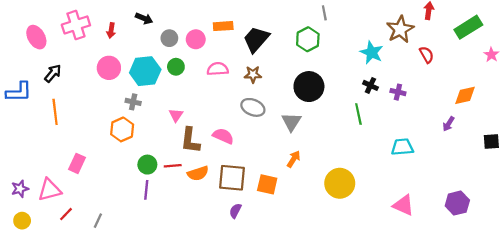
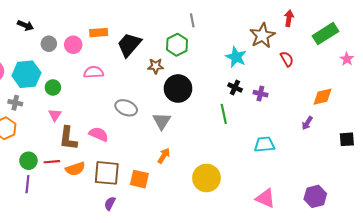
green circle: (176, 67) -> (53, 87), moved
brown star: (253, 74) -> (156, 66), moved

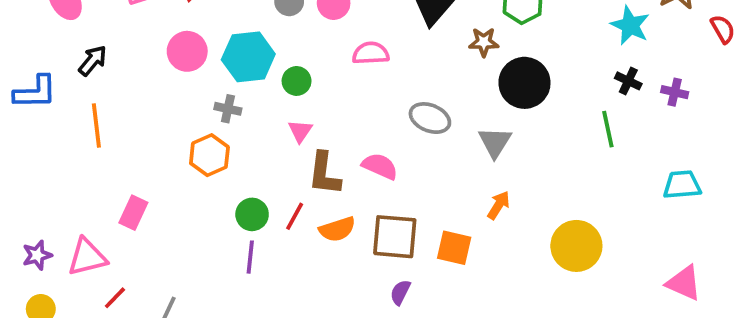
red line: (52, 162) -> (295, 216), turned -56

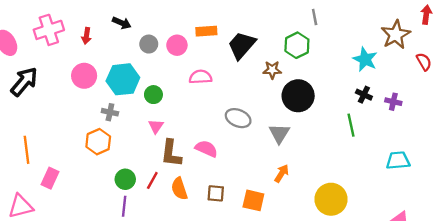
black arrow: (93, 61) -> (24, 82), size x1.5
orange line: (96, 125) -> (26, 150), moved
orange semicircle: (337, 229) -> (179, 189), turned 90
brown square: (395, 237) -> (216, 193), size x0.6

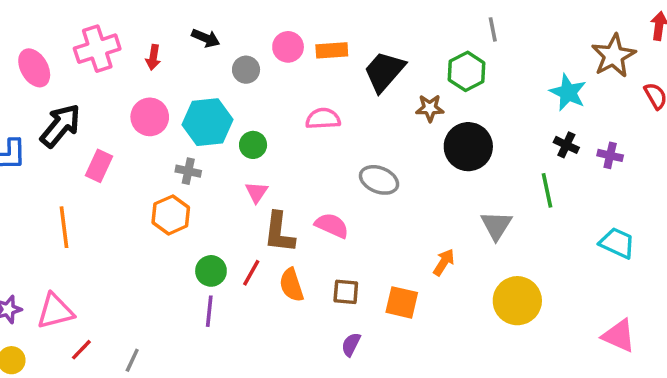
pink circle: (177, 45) -> (288, 47), moved
gray triangle: (279, 133) -> (496, 225), moved
cyan trapezoid: (398, 160) -> (617, 243), turned 30
pink rectangle: (50, 178) -> (99, 166), moved

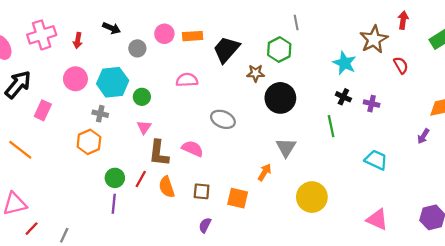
gray triangle: (496, 225) -> (286, 147), moved
orange line: (64, 227) -> (20, 150), turned -45

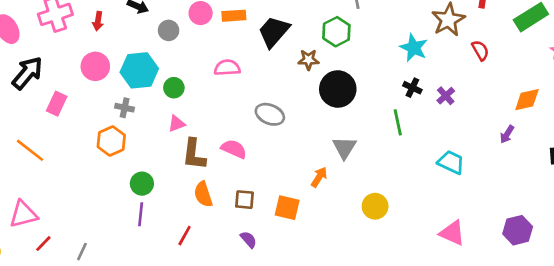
purple cross: (372, 104) -> (446, 96), turned 35
pink triangle: (144, 127) -> (177, 124), turned 35
red line: (141, 179) -> (185, 236), moved
yellow circle: (312, 197) -> (375, 206), size x0.7
purple semicircle: (205, 225) -> (249, 240), turned 112

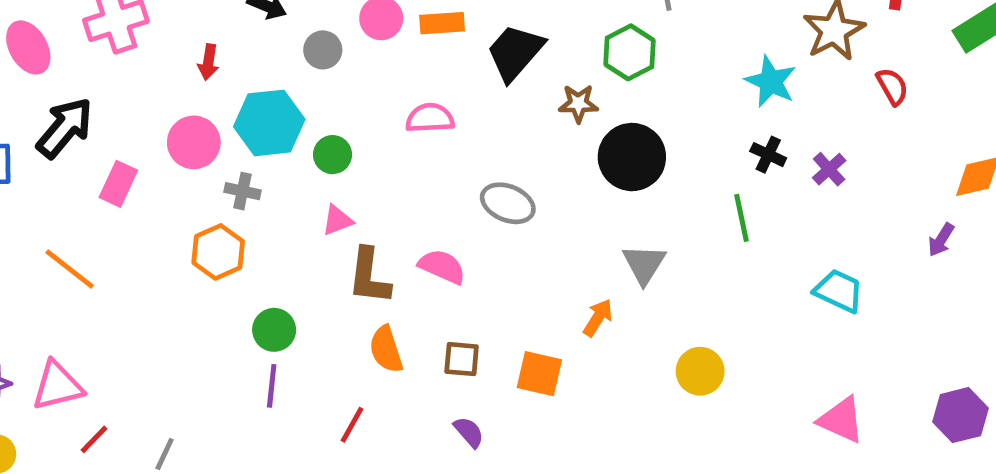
red arrow: (98, 21) -> (208, 62), moved
pink circle: (95, 66) -> (194, 142), moved

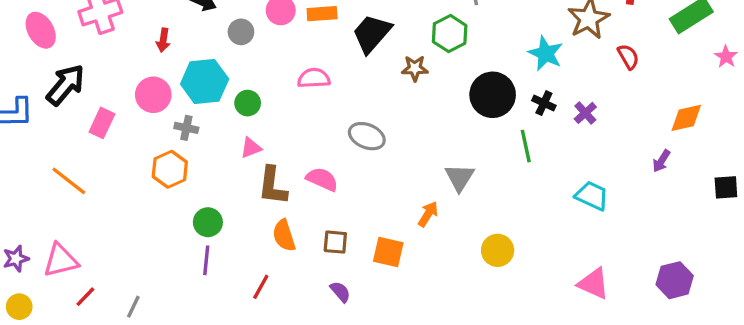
black circle: (632, 157) -> (493, 95), moved

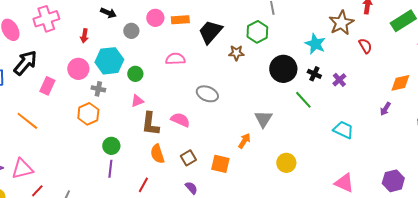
green line: (526, 146) -> (303, 100), turned -30
brown square: (335, 242) -> (188, 158), turned -35

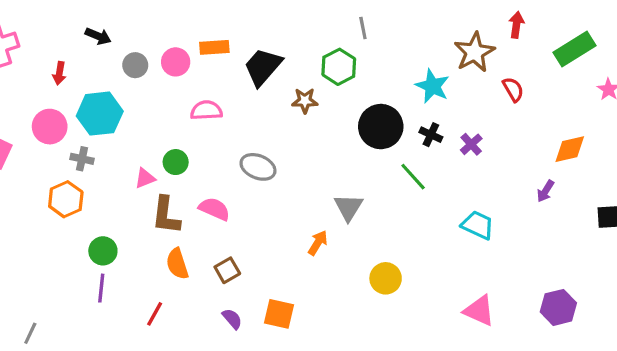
pink circle: (155, 18) -> (176, 62), moved
green circle: (135, 74) -> (176, 162), moved
orange square: (220, 164) -> (279, 314), moved

